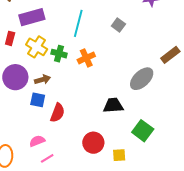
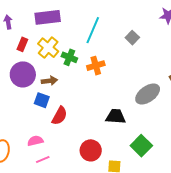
red rectangle: (10, 38) -> (22, 44), moved

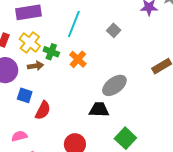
orange cross: (96, 66) -> (78, 59), turned -30
brown arrow: (49, 81) -> (35, 66), moved
gray ellipse: (148, 94) -> (114, 85), moved

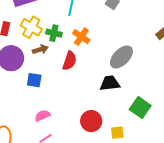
red semicircle: (43, 110) -> (70, 61), moved
pink semicircle: (19, 136) -> (42, 116), moved

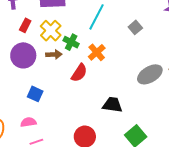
gray ellipse: (121, 57) -> (150, 74), moved
blue square: (34, 80) -> (35, 94), moved
pink semicircle: (42, 116) -> (28, 122), moved

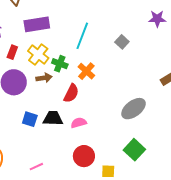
gray ellipse: (150, 74) -> (134, 109), moved
black trapezoid: (112, 105) -> (53, 118), moved
pink semicircle: (28, 122) -> (79, 123), moved

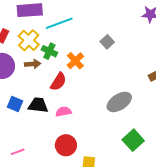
cyan line: (82, 36) -> (59, 23), moved, turned 44
gray square: (122, 42) -> (107, 42), moved
green square: (134, 150) -> (133, 140), moved

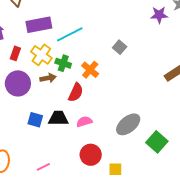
gray ellipse: (119, 102) -> (128, 124), moved

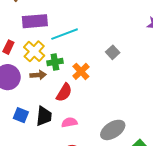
green cross: (63, 63) -> (55, 62), turned -35
black trapezoid: (58, 118) -> (44, 116), turned 90

